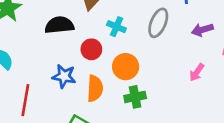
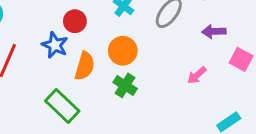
red circle: (91, 49) -> (75, 21), moved
green cross: (135, 97) -> (125, 85), turned 30

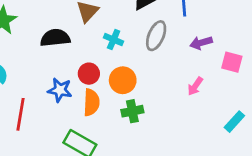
red circle: (75, 21) -> (89, 74), moved
green cross: (125, 85) -> (132, 111), turned -30

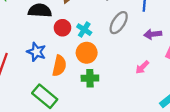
cyan cross: (114, 40) -> (84, 30), moved
red circle: (89, 74) -> (62, 28), moved

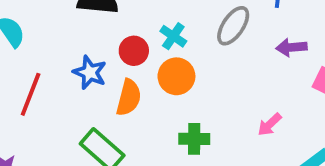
red circle: (62, 28) -> (134, 51), moved
pink arrow: (142, 67) -> (270, 124), moved
green cross: (90, 78) -> (194, 139), moved

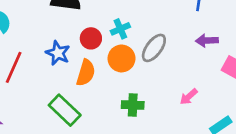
gray ellipse: (233, 26) -> (154, 48), moved
cyan cross: (173, 36) -> (120, 29), turned 30

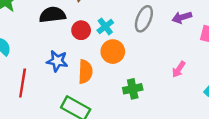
red circle: (91, 38) -> (81, 30), moved
gray ellipse: (154, 48) -> (144, 19), moved

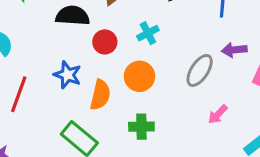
gray ellipse: (144, 19) -> (200, 70), moved
cyan cross: (105, 26) -> (148, 33), moved
green cross: (133, 89) -> (141, 127), moved

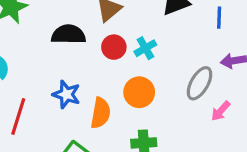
red circle: (105, 42) -> (114, 47), moved
pink arrow: (218, 114) -> (221, 111), moved

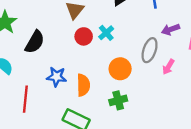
black semicircle: (68, 34) -> (35, 42), moved, turned 130
orange circle: (139, 92) -> (120, 69), moved

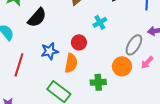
red circle: (84, 36) -> (79, 42), moved
orange circle: (120, 69) -> (122, 66), moved
blue star: (56, 77) -> (50, 51), turned -30

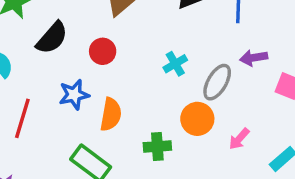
cyan cross: (100, 22) -> (175, 64), moved
red circle: (79, 42) -> (103, 51), moved
pink arrow: (147, 62) -> (239, 139), moved

